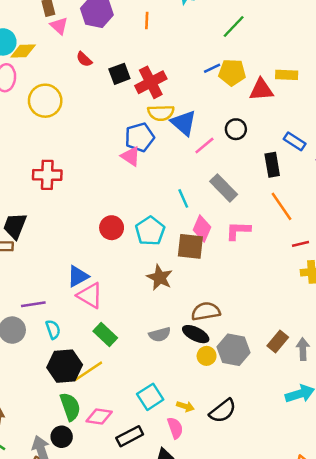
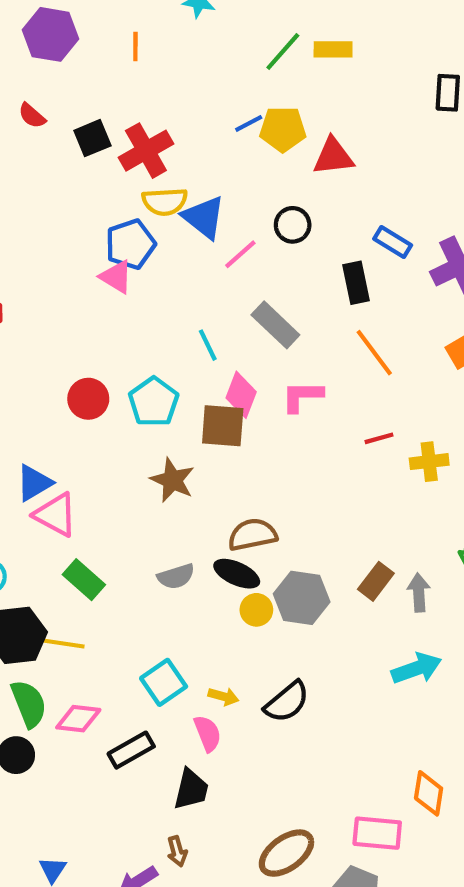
yellow rectangle: (287, 75) -> (333, 49), moved
red line: (301, 244) -> (379, 438), moved
yellow line: (88, 371) -> (57, 643), turned 44

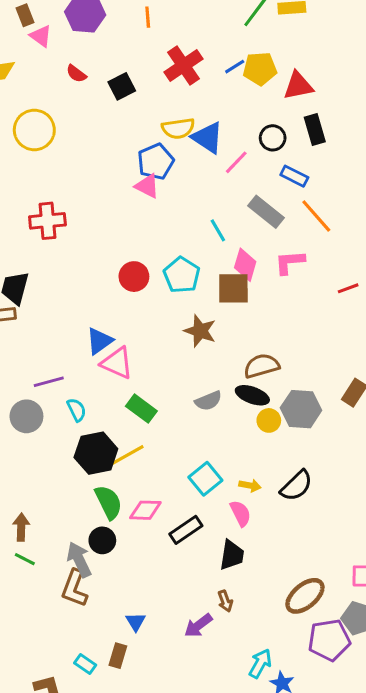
red cross: (146, 151) -> (183, 66), moved
blue rectangle: (393, 242) -> (294, 176), moved
black rectangle: (356, 283) -> (315, 130), moved
orange line: (374, 353) -> (316, 216), moved
yellow line: (57, 643) -> (126, 456), turned -33

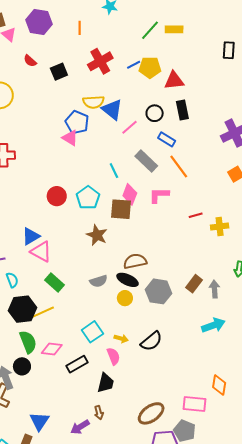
blue pentagon: (156, 161) -> (77, 122), turned -30
yellow circle: (269, 420) -> (125, 298), moved
blue triangle: (136, 622) -> (39, 421), size x1.5

